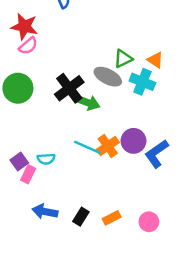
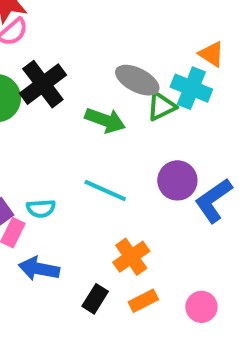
green triangle: (123, 59) -> (161, 106), moved
black cross: (69, 88) -> (43, 84), moved
orange cross: (108, 146) -> (131, 257), moved
blue arrow: (45, 211) -> (39, 269), moved

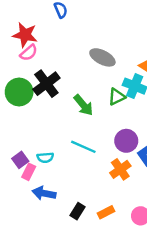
gray ellipse: (137, 80) -> (102, 57), moved
green arrow: (105, 120) -> (83, 105), turned 30
orange cross: (131, 257) -> (120, 169), moved

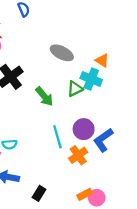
cyan line: (83, 147) -> (57, 137), moved, turned 50
orange rectangle: (106, 212) -> (85, 194), moved

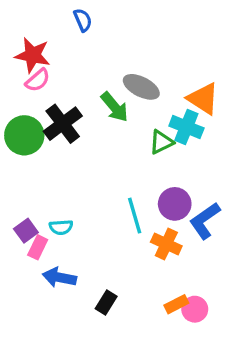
orange triangle: (102, 60) -> (203, 99), size x1.5
green arrow: (44, 96) -> (115, 107), moved
orange cross: (78, 155) -> (166, 244), turned -30

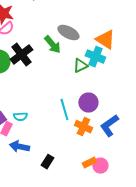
blue L-shape: (205, 221) -> (109, 126), moved

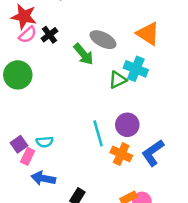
orange triangle: (105, 40) -> (148, 34), moved
black cross: (21, 55) -> (49, 35), moved, size x0.6

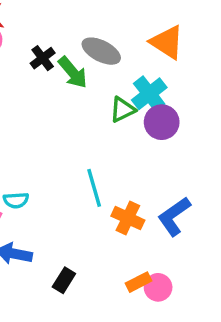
black cross: (49, 35) -> (43, 58), moved
cyan cross: (136, 69) -> (149, 94), turned 30
purple circle: (127, 125) -> (162, 122), moved

